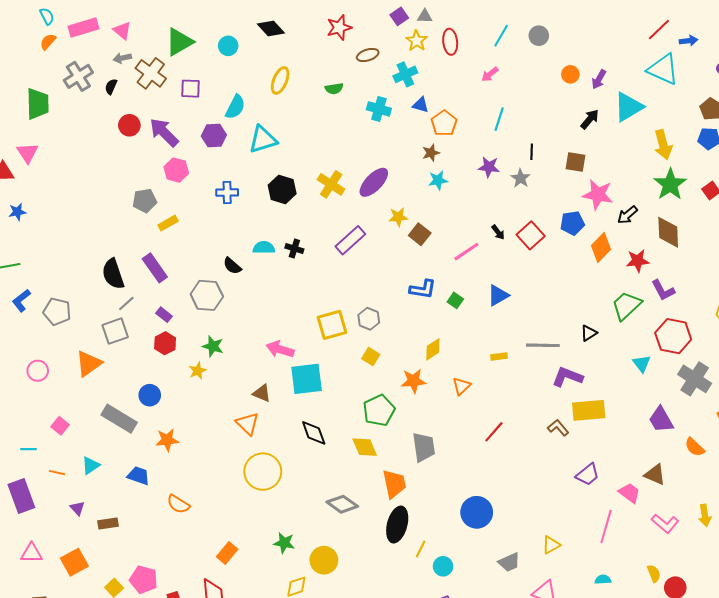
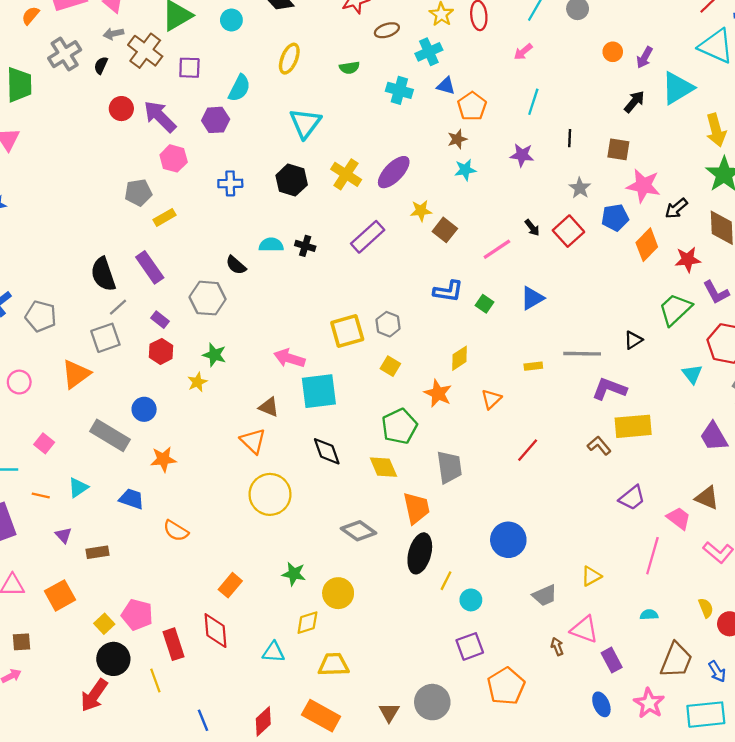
cyan triangle: (263, 140) -> (305, 123), moved, turned -36
gray star: (520, 178) -> (580, 188), moved
orange star: (414, 381) -> (438, 393), turned 30

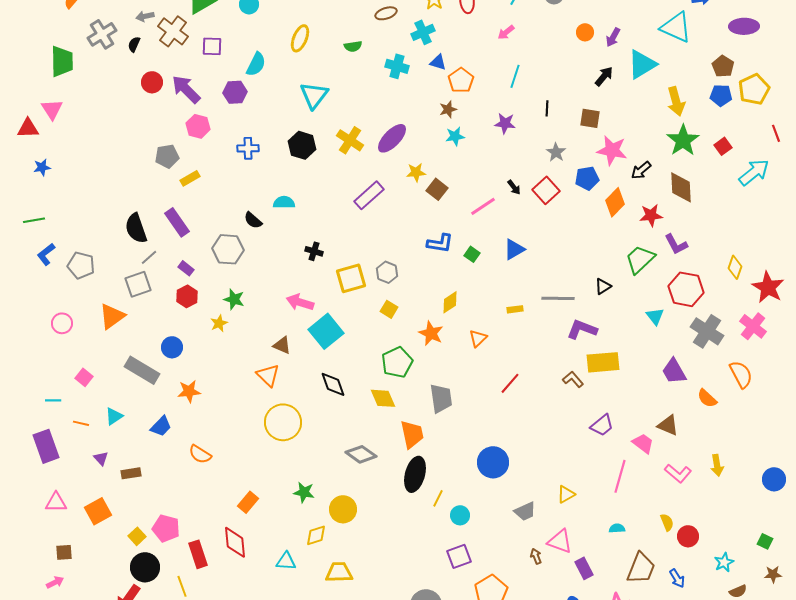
black cross: (305, 246) -> (314, 251), moved
cyan square: (319, 391) -> (326, 331), turned -32
blue trapezoid: (132, 499) -> (161, 426), turned 115

